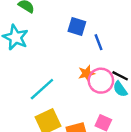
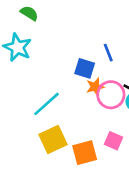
blue square: (77, 27) -> (85, 68), moved

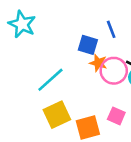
orange star: (95, 87) -> (98, 63), turned 30

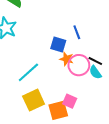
pink square: (116, 116) -> (70, 101), moved

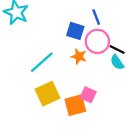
orange star: (67, 59) -> (79, 56), moved
pink circle: (79, 65) -> (97, 41), moved

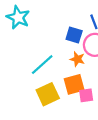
pink square: (88, 95) -> (86, 95), turned -32
orange square: (75, 105) -> (74, 84), moved

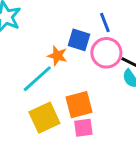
orange star: (77, 59) -> (57, 56), moved
pink square: (86, 95) -> (83, 128), moved

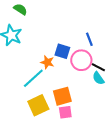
blue line: (105, 23) -> (89, 39), moved

